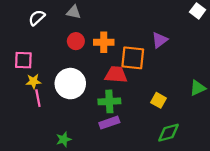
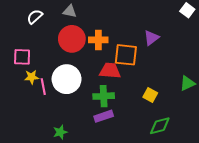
red circle: (76, 41) -> (72, 39), size x1.6
pink line: (38, 98) -> (43, 87), moved

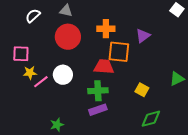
orange cross: (98, 40) -> (106, 29), moved
white circle: (67, 79) -> (63, 75), size x0.7
pink line: (43, 87) -> (41, 82), turned 63

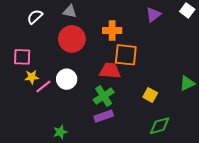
purple triangle: (143, 36) -> (153, 15), moved
green cross: (98, 91) -> (104, 96), turned -30

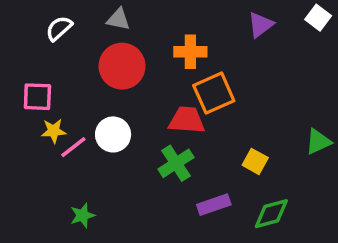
orange square: (126, 55) -> (214, 93), turned -30
purple rectangle: (104, 116) -> (214, 205), moved
green star: (60, 132) -> (82, 215), moved

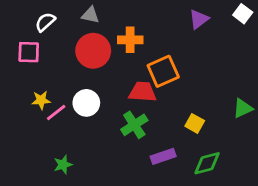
orange cross: (190, 52) -> (130, 40), moved
pink square: (37, 97) -> (29, 52), moved

